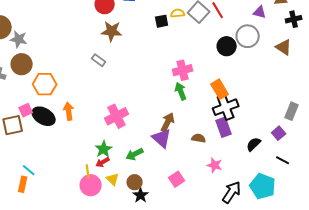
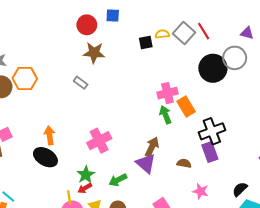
black circle: (227, 46) -> (213, 68), size x1.4
orange hexagon: (45, 84) -> (25, 79), moved
orange rectangle: (220, 89) -> (186, 107), moved
black ellipse: (44, 116) -> (45, 157), moved
black semicircle: (254, 144) -> (240, 189), moved

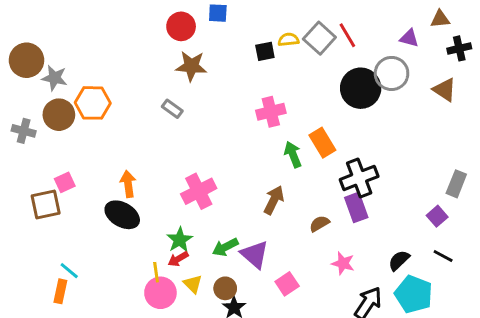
pink cross: (167, 93) -> (271, 112), moved
purple triangle: (146, 163) -> (255, 255), moved
brown semicircle: (184, 163) -> (319, 224), turned -40

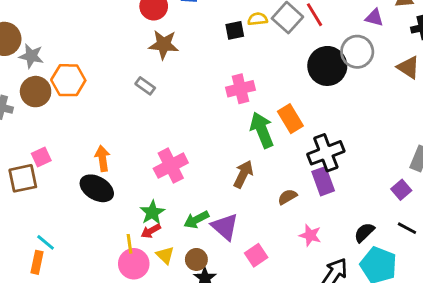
green arrow: (293, 154) -> (262, 130), size x1.4

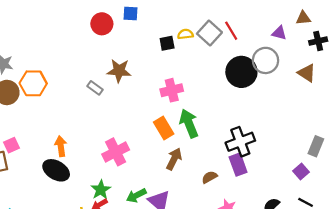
brown star: (164, 45) -> (119, 71), moved
orange rectangle: (290, 119) -> (164, 128), moved

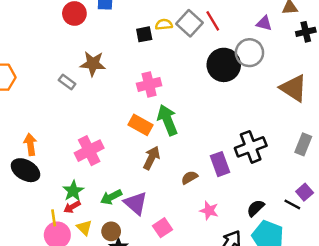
brown triangle: (307, 73) -> (294, 88), moved, size x1.4
orange rectangle: (164, 128) -> (141, 125), turned -30
black cross: (240, 142) -> (251, 147), moved
purple square: (301, 171) -> (305, 192), moved

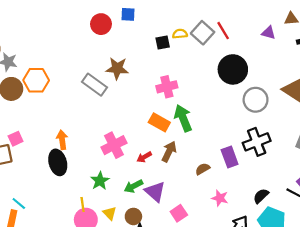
gray circle: (249, 53) -> (256, 100), moved
gray rectangle: (67, 82) -> (94, 85), size x1.6
black ellipse: (25, 170) -> (58, 162), turned 45
red arrow: (72, 207) -> (144, 157), moved

